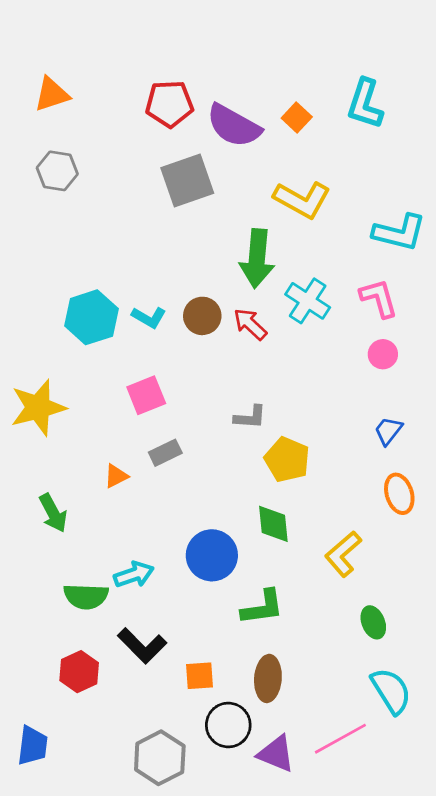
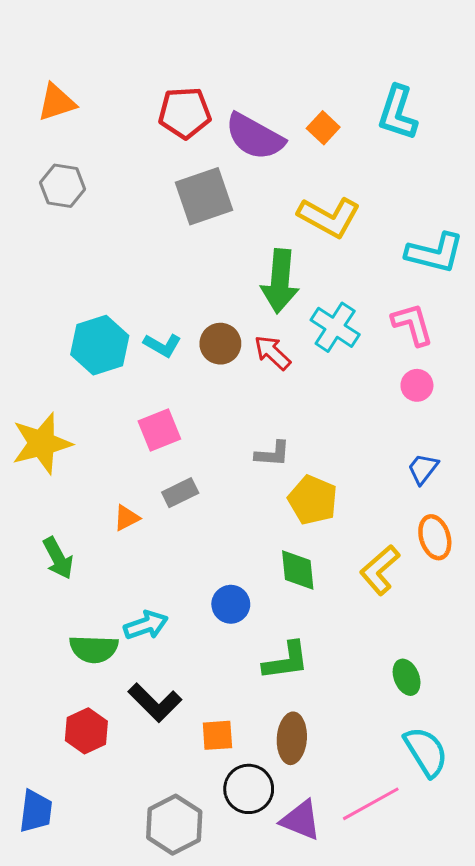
yellow L-shape: (343, 554) -> (380, 570), moved
blue circle: (212, 555) -> (231, 604), size x0.7

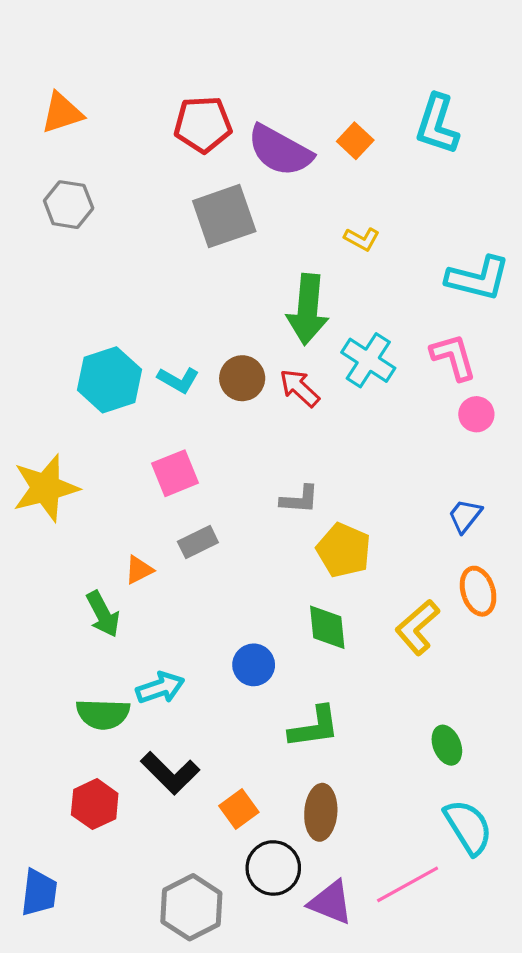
yellow L-shape: (329, 217) -> (362, 239), size x0.5
pink circle: (417, 385) -> (476, 414), moved
green arrow: (58, 558) -> (103, 614), moved
orange square: (217, 735) -> (239, 809), turned -32

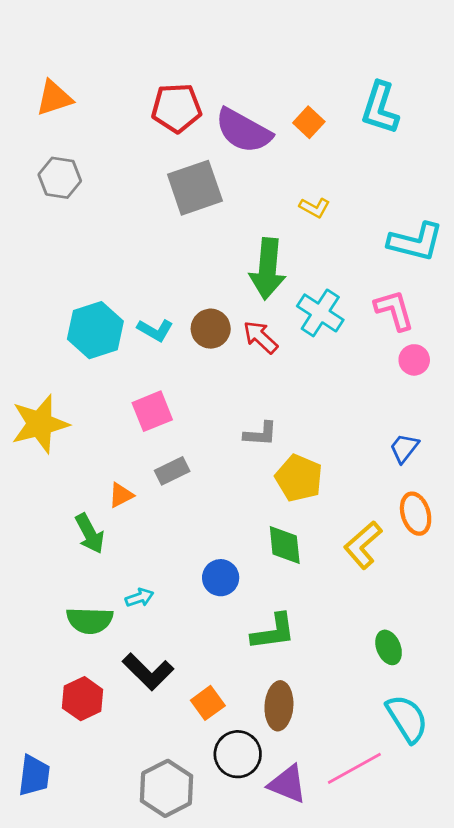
cyan arrow: (160, 688) -> (139, 598), size x0.7

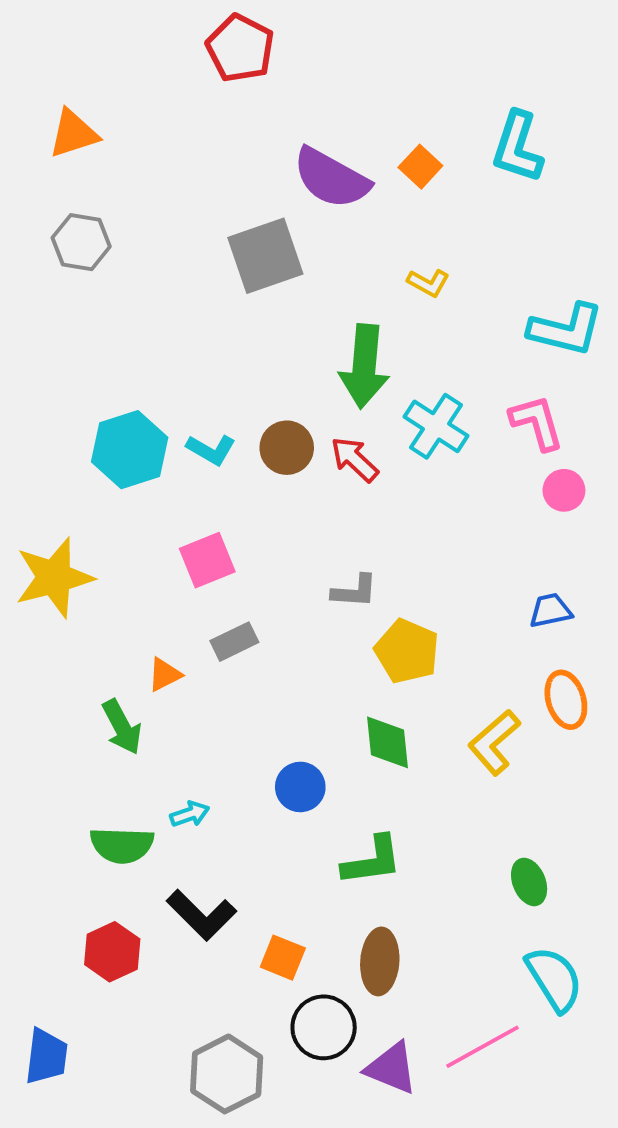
red pentagon: (176, 108) -> (240, 48), moved, turned 30
blue trapezoid: (404, 448) -> (550, 611), turned 40
orange square: (208, 703) -> (283, 958), turned -32

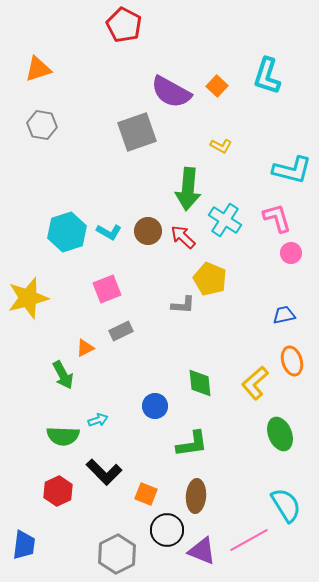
yellow pentagon: (407, 651) -> (210, 279), moved
green ellipse: (529, 882) -> (280, 434), moved, size x1.4

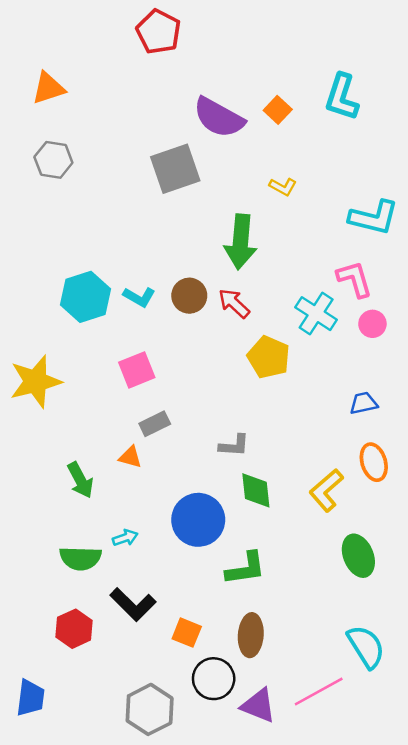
cyan cross: (225, 220) -> (316, 314), moved
gray L-shape: (183, 305) -> (234, 446), moved
orange triangle: (85, 348) -> (130, 457), moved, turned 42
blue circle: (155, 406) -> (198, 520), size x1.6

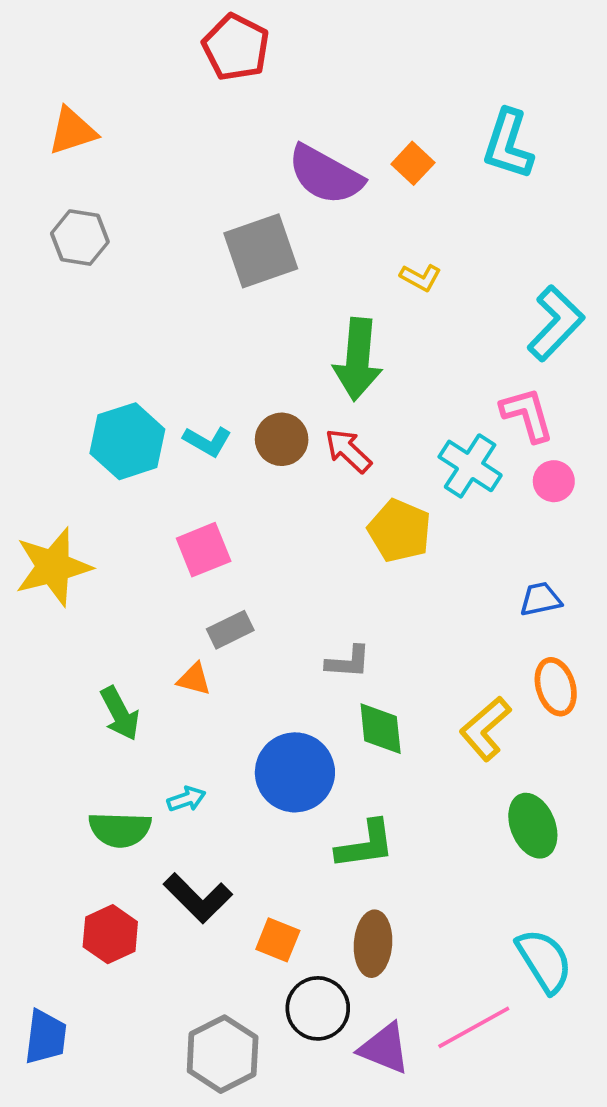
cyan L-shape: (374, 217) -> (556, 323), turned -60

